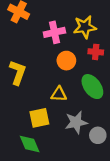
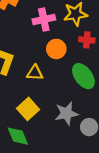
yellow triangle: (59, 94) -> (35, 73), moved
yellow square: (39, 118) -> (28, 109), turned -30

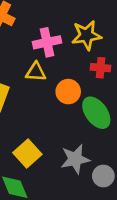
orange circle: (56, 49) -> (68, 92), moved
yellow triangle: (35, 73) -> (36, 72), moved

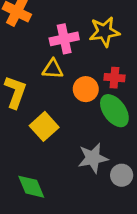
red cross: (101, 68) -> (114, 78), moved
yellow square: (27, 153) -> (44, 126), moved

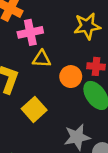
pink cross: (64, 39) -> (30, 32), moved

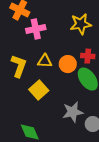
yellow triangle: (42, 59) -> (45, 61), moved

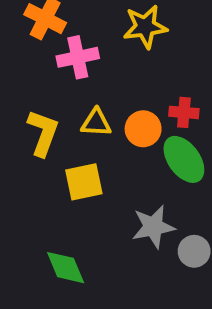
yellow star: (81, 24) -> (145, 27), moved
yellow square: (39, 90) -> (84, 182), turned 30

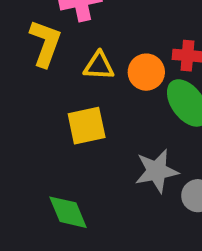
yellow L-shape: (43, 133) -> (45, 43), moved

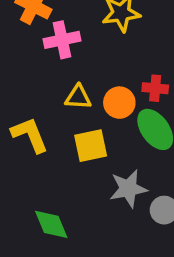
yellow L-shape: (45, 43) -> (30, 135), moved, turned -42
yellow square: (87, 126) -> (91, 146), moved

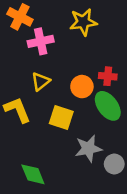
yellow triangle: (78, 97) -> (41, 81), moved, turned -42
yellow square: (91, 146) -> (61, 118), turned 30

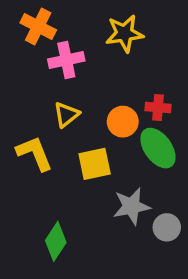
yellow square: (61, 118) -> (95, 164), turned -30
green diamond: (33, 174) -> (56, 241), turned 56

